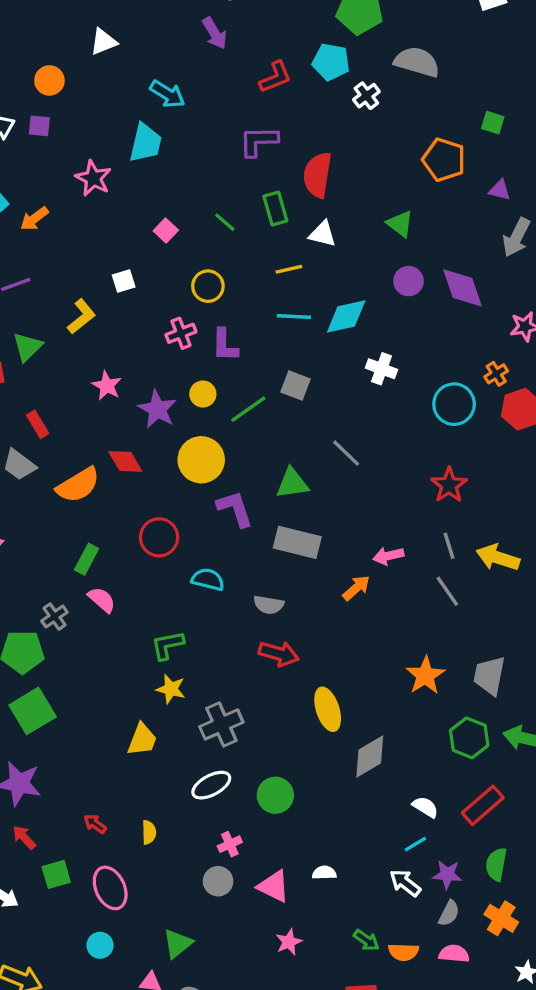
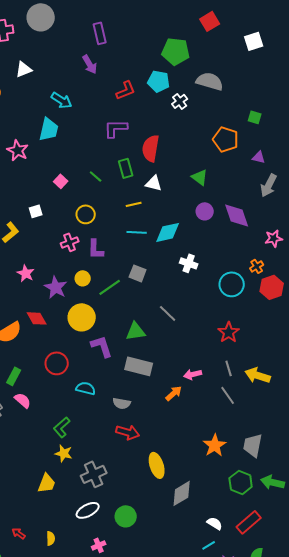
green L-shape: (167, 645) -> (62, 427), turned -30

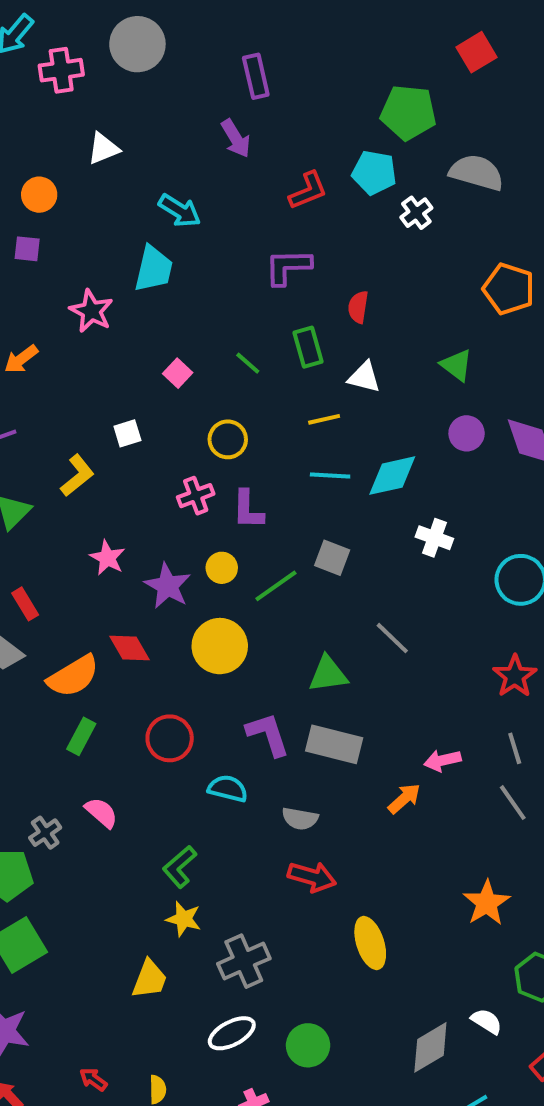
red semicircle: (151, 148) -> (358, 307), size x0.6
purple L-shape: (102, 346) -> (268, 734), moved
green rectangle: (14, 376) -> (81, 736), moved
gray diamond: (182, 493) -> (430, 1047), moved
white semicircle: (215, 523) -> (487, 1021), moved

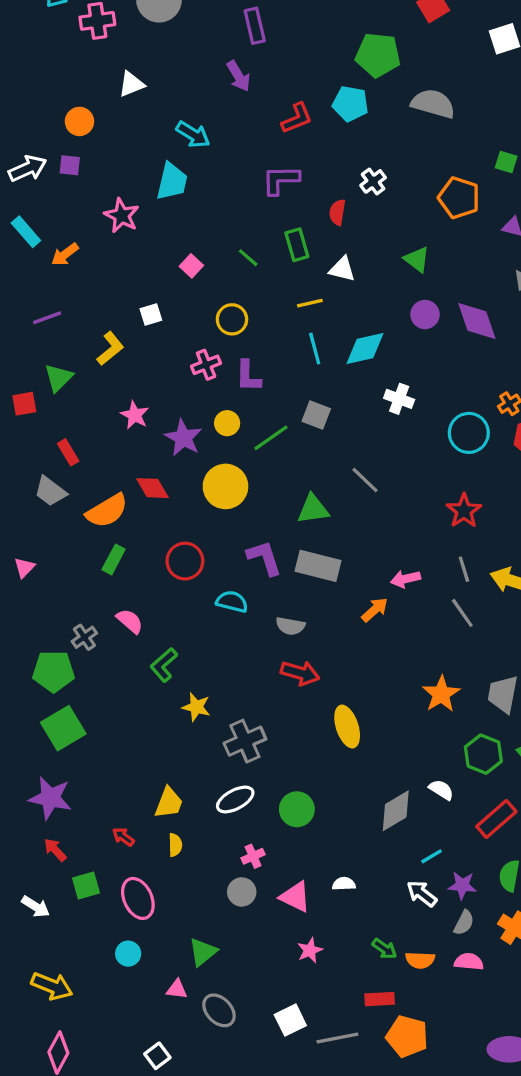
white cross: (416, 213) -> (373, 181), moved
cyan line: (330, 476) -> (315, 349), turned 72
green L-shape: (180, 867) -> (164, 665), moved
yellow trapezoid: (150, 979) -> (169, 803), moved

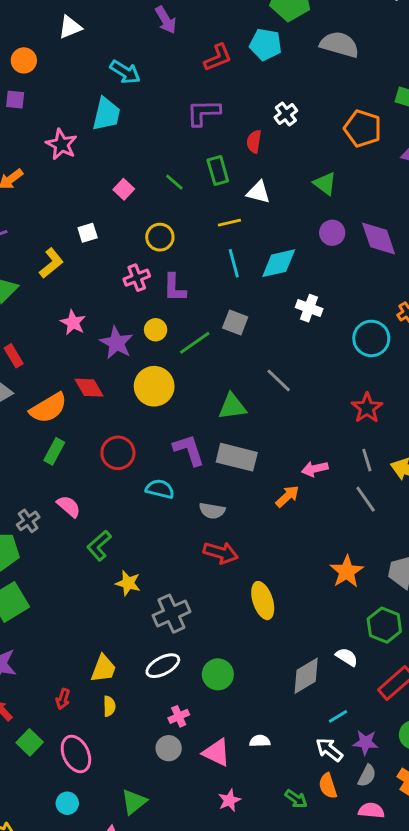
red arrow: (123, 837) -> (63, 699), turned -108
green square: (86, 885) -> (30, 742), turned -30
orange semicircle: (420, 960) -> (328, 786), moved, turned 70

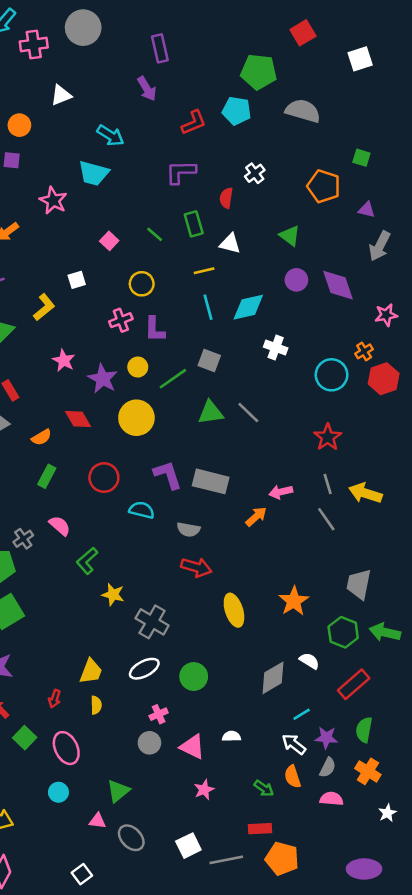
cyan trapezoid: (106, 114) -> (94, 173), turned 92
green triangle: (232, 406) -> (211, 413), moved
orange semicircle: (48, 408) -> (42, 437), size x0.6
orange star: (347, 572) -> (294, 601), moved
gray cross: (172, 614) -> (152, 622), turned -36

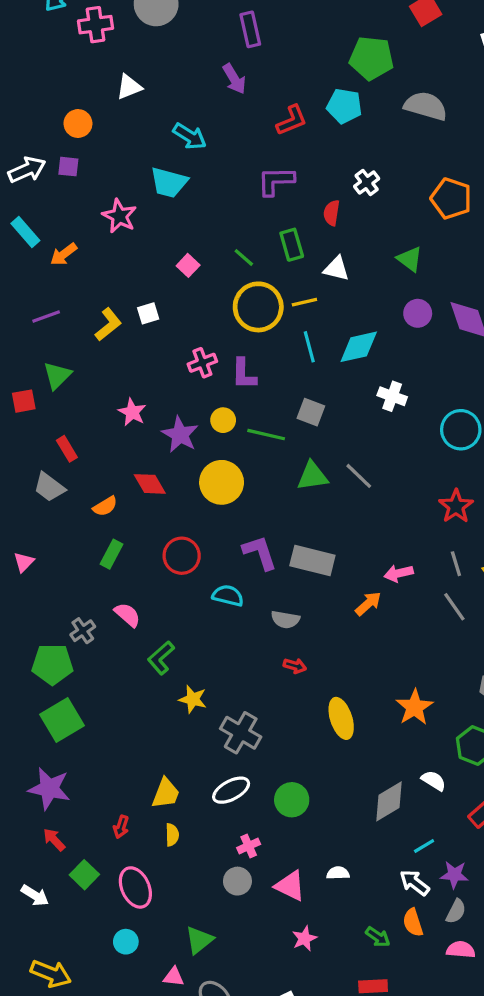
yellow circle: (142, 284) -> (258, 307), moved, size x1.6
yellow L-shape: (44, 307) -> (108, 324), moved
green line: (173, 379) -> (266, 435), turned 48
red arrow: (196, 567) -> (295, 666), size x0.6

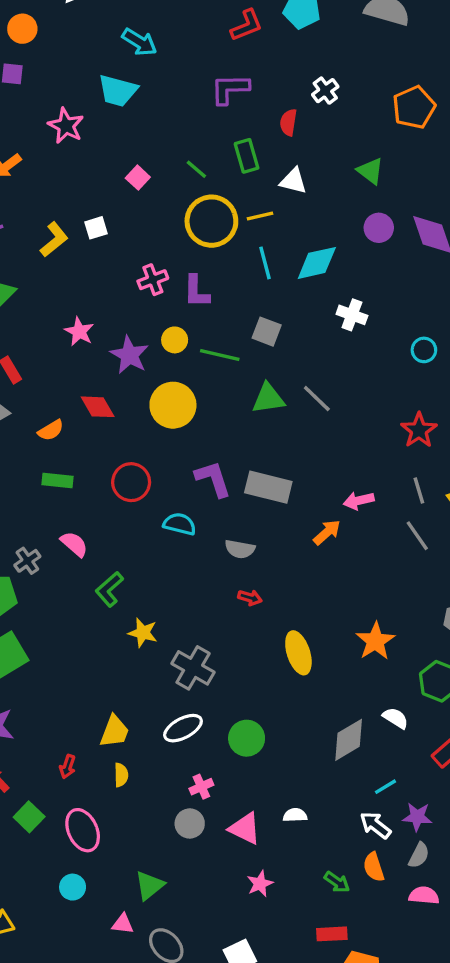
orange pentagon: (451, 198) -> (414, 107), turned 30
cyan circle: (461, 430) -> (424, 350), size x0.6
green rectangle: (111, 554) -> (57, 480), turned 68

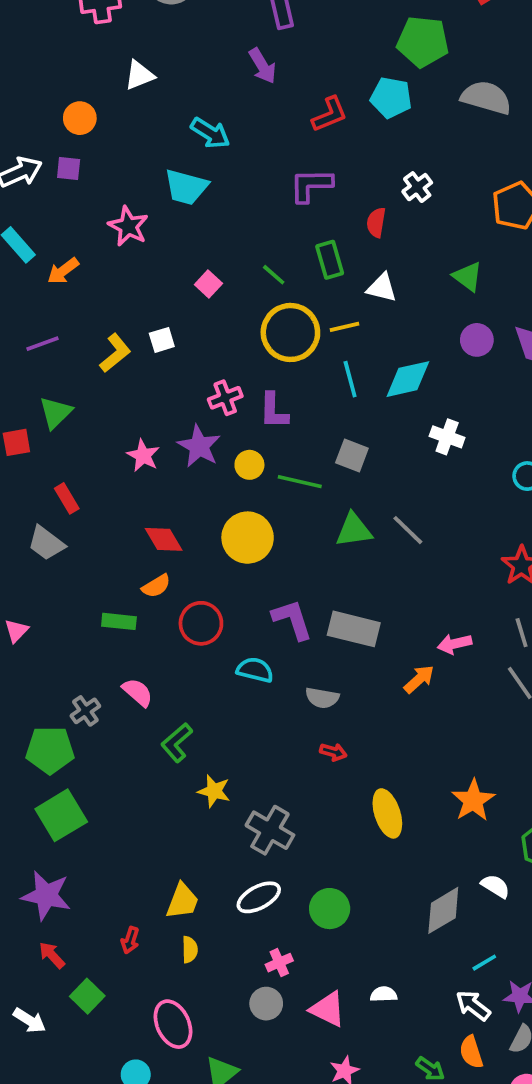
purple star: (129, 355) -> (199, 446), moved
orange semicircle: (51, 430) -> (156, 586), moved
pink ellipse: (83, 830) -> (173, 1024), moved

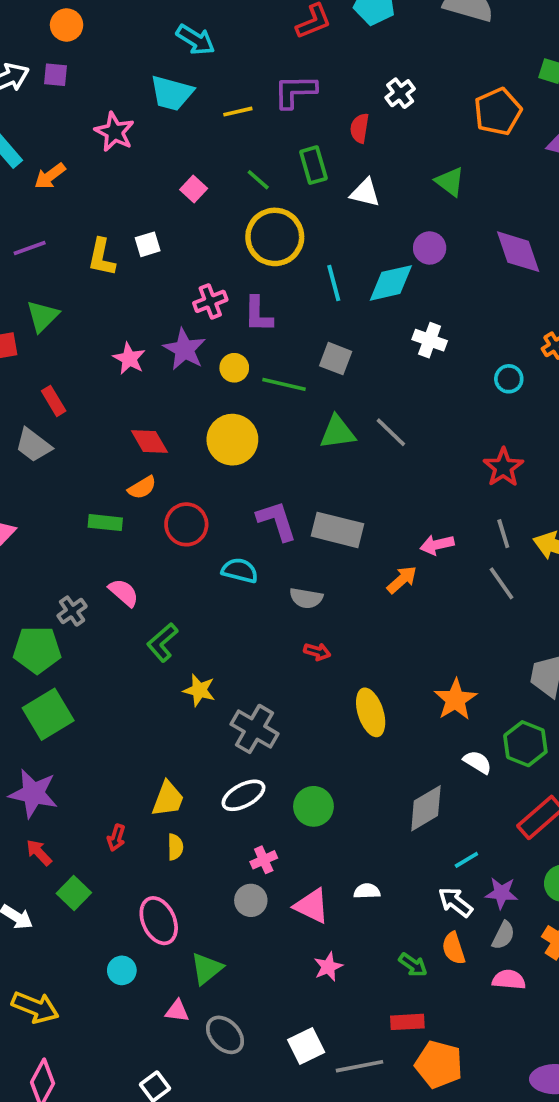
yellow line: (345, 327) -> (238, 112), moved
purple circle: (477, 340) -> (430, 248), moved
yellow L-shape: (115, 353) -> (102, 257), turned 141
white semicircle: (496, 886) -> (478, 762), moved

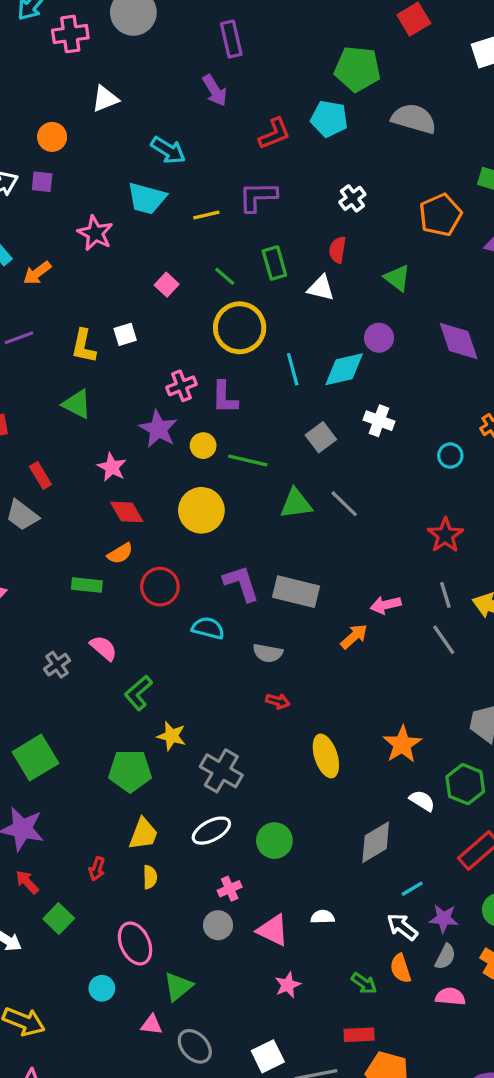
red semicircle: (360, 128) -> (337, 250), moved
green triangle: (43, 316) -> (77, 404), moved, turned -48
pink star: (129, 359) -> (112, 467), moved
gray square: (336, 359) -> (321, 437), moved, turned 32
green pentagon: (37, 650) -> (130, 771), moved

